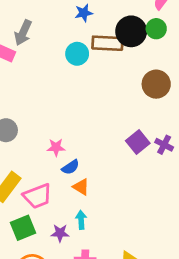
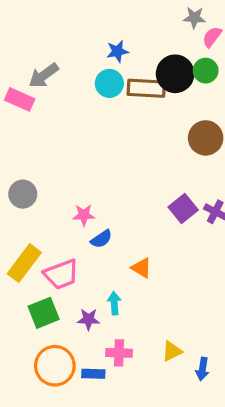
gray arrow: (23, 33) -> (44, 75), turned 30
cyan circle: (77, 54) -> (109, 83), moved
orange triangle: (81, 187) -> (141, 268), moved

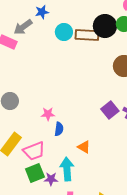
blue star: (117, 51) -> (42, 12), moved
blue semicircle: (101, 239) -> (59, 129), turned -48
cyan arrow: (114, 303) -> (67, 169), size x1.6
green square: (44, 313) -> (35, 173), moved

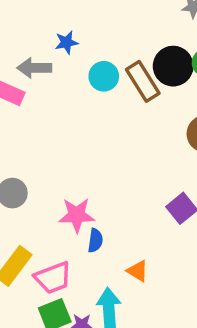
gray arrow: (23, 27) -> (34, 68), turned 36
brown rectangle: (87, 35) -> (143, 81), turned 55
pink star: (48, 114) -> (77, 215), size x1.5

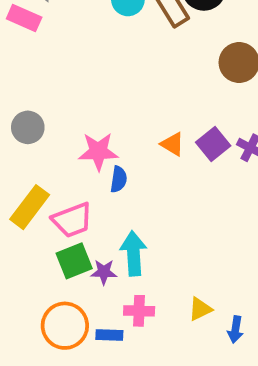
orange triangle: (138, 271) -> (172, 144), moved

